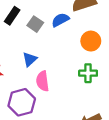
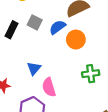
gray square: (35, 24) -> (35, 22), moved
orange circle: (91, 41) -> (76, 40), moved

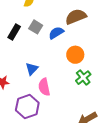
orange circle: (76, 40) -> (75, 55), moved
green cross: (91, 74) -> (83, 78), turned -35

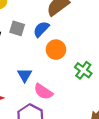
orange circle: (75, 55) -> (56, 50), moved
pink semicircle: (44, 87) -> (43, 92), turned -30

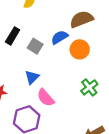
gray square: (17, 28) -> (35, 46), moved
orange circle: (56, 50) -> (80, 49), moved

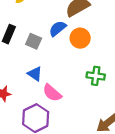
blue triangle: (32, 77) -> (35, 74), turned -32
green cross: (89, 87) -> (96, 76), turned -36

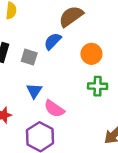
orange circle: (80, 38) -> (91, 54), moved
blue triangle: (35, 74) -> (34, 91), turned 35

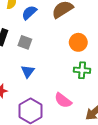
blue semicircle: (53, 41) -> (29, 13), moved
pink semicircle: (54, 109) -> (63, 100), moved

